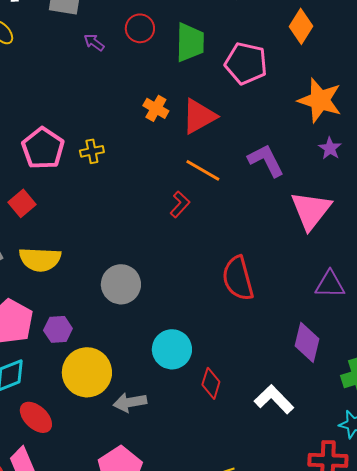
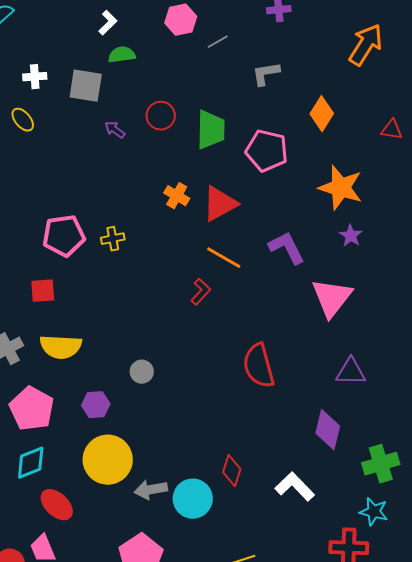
pink pentagon: (43, 148) -> (64, 236), turned 30
red square: (22, 203) -> (43, 291), turned 36
gray circle: (121, 284) -> (142, 372), size x0.6
purple hexagon: (58, 329) -> (96, 405), moved
cyan circle: (172, 349) -> (193, 499), moved

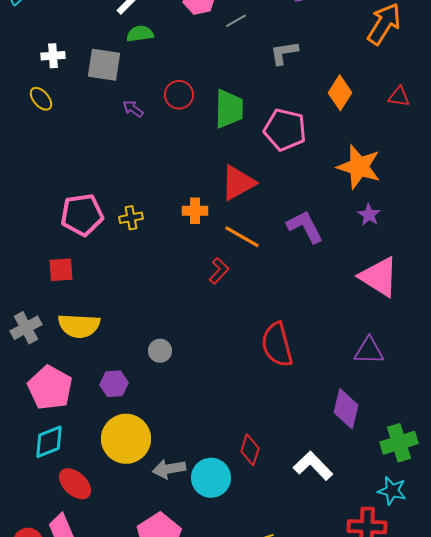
red triangle: (392, 130) -> (399, 97), moved
orange cross: (177, 196) -> (195, 211), moved, turned -30
pink triangle: (332, 298) -> (379, 277), moved, turned -36

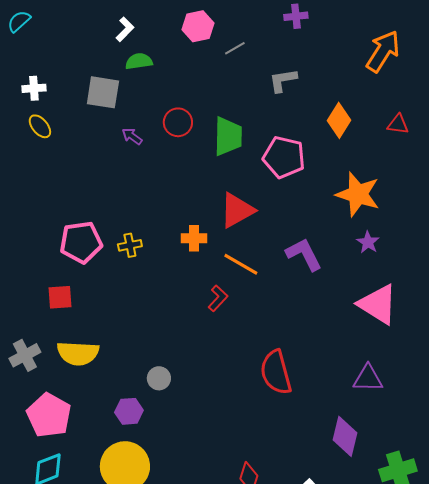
white cross: (53, 56) -> (34, 88), moved
purple hexagon: (114, 384) -> (129, 411), moved

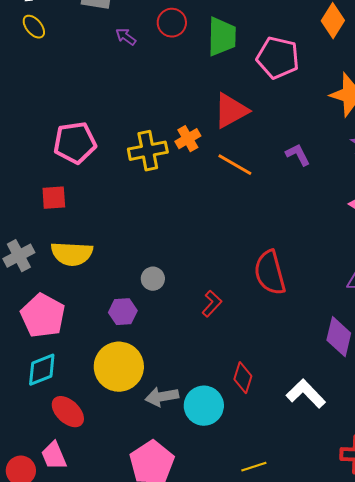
orange cross: (194, 238) -> (188, 139), turned -30
yellow cross: (130, 245) -> (148, 151), moved, size x1.6
purple L-shape: (304, 254) -> (298, 155), size x0.7
red L-shape: (218, 298) -> (212, 304), moved

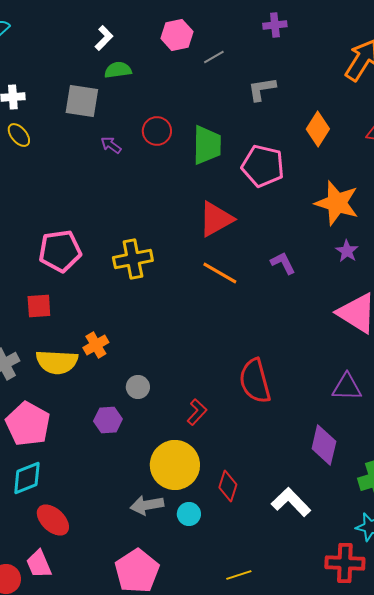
orange cross: (188, 139) -> (96, 345), moved
yellow circle: (119, 367) -> (175, 465), moved
cyan circle: (204, 406) -> (189, 514), size x0.6

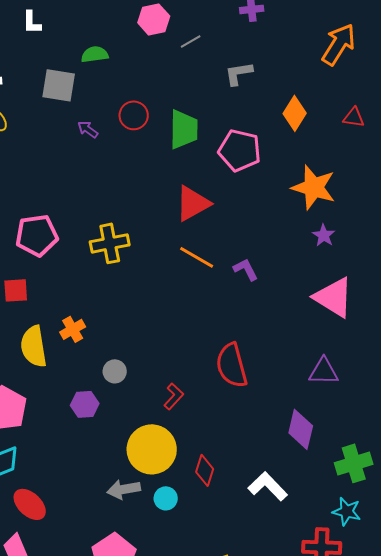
white L-shape: (104, 38) -> (32, 22), moved, turned 135
purple L-shape: (283, 263) -> (246, 269), moved
yellow semicircle: (57, 362) -> (34, 346), turned 78

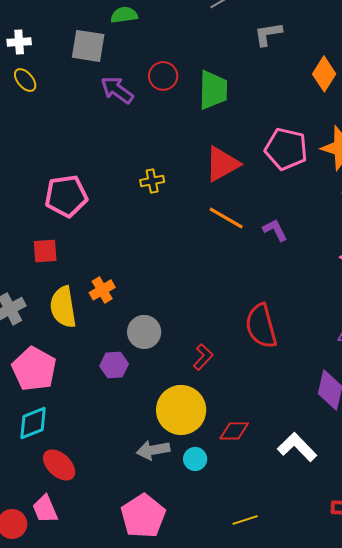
purple arrow: (88, 129) -> (117, 90), size x1.6
pink pentagon: (240, 150) -> (286, 149), moved
yellow cross: (110, 243) -> (152, 181), moved, size x0.6
gray circle: (115, 371) -> (144, 332), size x1.4
red diamond: (205, 470) -> (234, 431), turned 72

